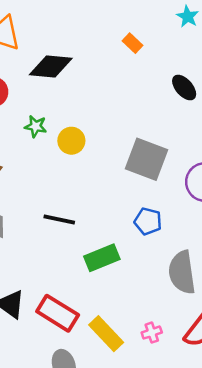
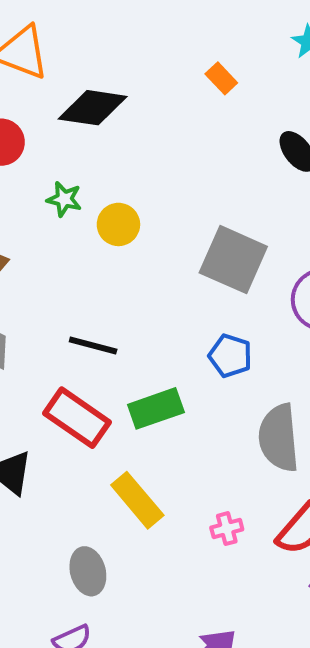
red rectangle: (58, 313) -> (77, 418), moved
yellow rectangle: (106, 334) -> (137, 500), moved

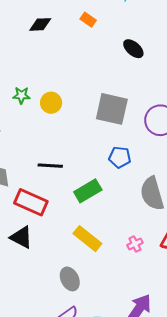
black diamond: (93, 108) -> (40, 24), moved, size x0.7
red rectangle: (77, 418) -> (31, 202), moved

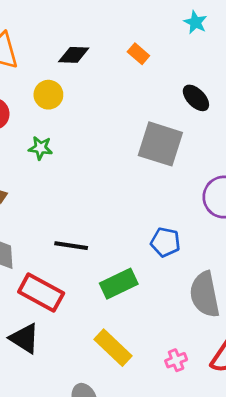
yellow circle: (51, 103) -> (48, 95), moved
gray square: (112, 109) -> (160, 144), moved

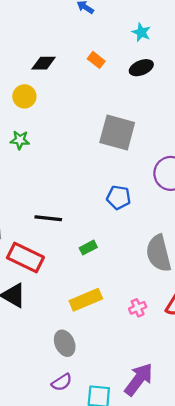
black ellipse: (196, 98) -> (141, 68), moved, turned -65
blue pentagon: (165, 242) -> (119, 197), moved
green rectangle: (119, 284) -> (88, 248), size x0.6
yellow rectangle: (113, 348) -> (86, 300), turned -64

